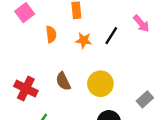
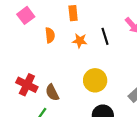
black line: (111, 36) -> (105, 36), turned -49
brown semicircle: (63, 81) -> (52, 92), moved

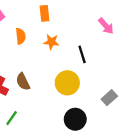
black line: (105, 36) -> (82, 54), moved
brown semicircle: (52, 92) -> (23, 82), moved

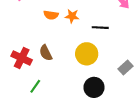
orange semicircle: (21, 36) -> (51, 15), moved, turned 104
black line: (82, 54) -> (100, 28), turned -70

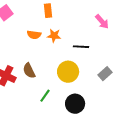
gray rectangle: (125, 67) -> (105, 74), moved
green line: (35, 86) -> (45, 96), moved

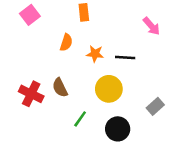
orange semicircle: (34, 35) -> (66, 42), turned -80
orange star: (54, 36) -> (95, 54), moved
gray rectangle: (105, 74) -> (155, 106), moved

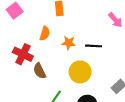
red cross: (31, 94) -> (23, 54), moved

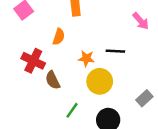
orange star: (69, 43) -> (86, 58), moved

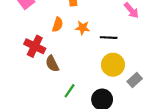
orange star: (86, 58) -> (83, 28), moved
yellow circle: (100, 81) -> (113, 65), moved

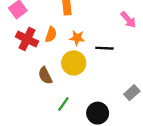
red cross: (35, 46) -> (27, 39), moved
yellow circle: (113, 65) -> (74, 63), moved

